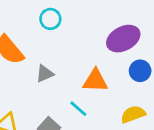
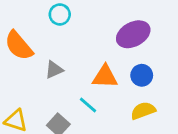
blue circle: (140, 71) -> (142, 75), moved

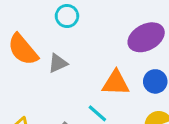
gray triangle: (54, 70) -> (58, 63), moved

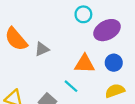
cyan circle: (67, 16) -> (83, 14), moved

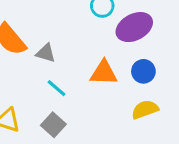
gray triangle: (42, 49) -> (46, 53), turned 40
cyan line: (71, 86) -> (56, 88), moved

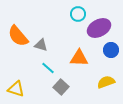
blue circle: (143, 71) -> (111, 50), moved
gray square: (53, 125) -> (61, 87), moved

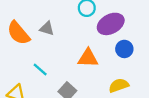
gray triangle: (41, 45) -> (47, 28), moved
cyan line: (48, 68) -> (40, 69), moved

